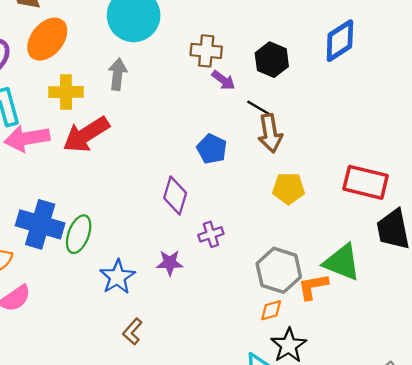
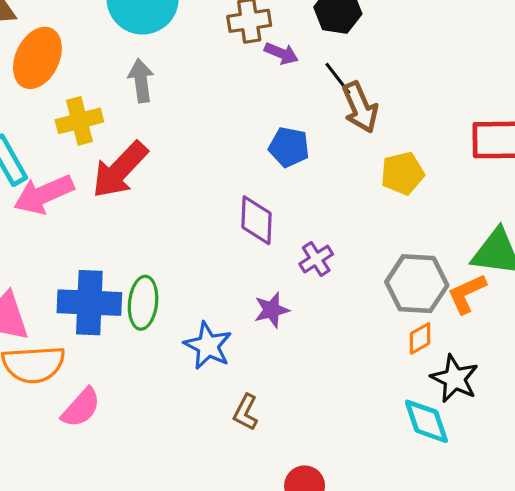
black line: (259, 108) -> (338, 78), turned 36

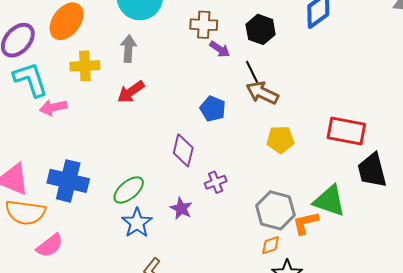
brown arrow: (360, 107) -> (262, 93), turned 128
red arrow: (120, 170) -> (131, 92), moved, size x0.7
pink arrow: (44, 194) -> (53, 107), size x0.7
green ellipse: (143, 303) -> (129, 190), moved, turned 32
purple star: (272, 310) -> (181, 208), turned 30

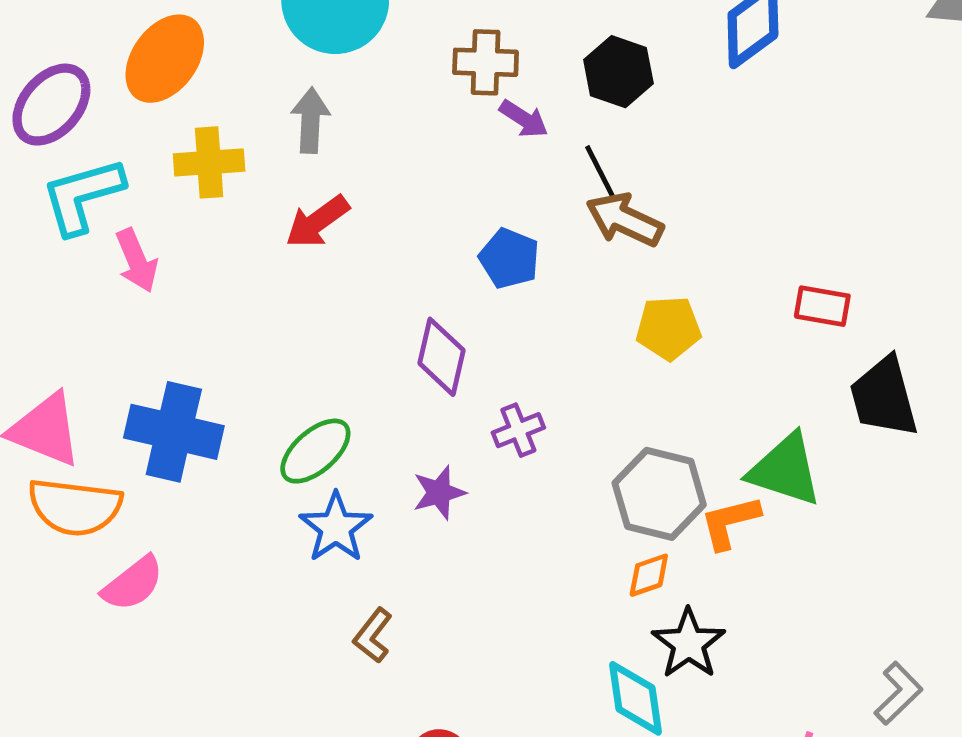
cyan L-shape: (31, 79) -> (83, 196), turned -87
pink arrow: (53, 107) -> (137, 260), turned -100
red rectangle: (346, 131) -> (822, 306), size x0.6
purple star: (181, 208) -> (439, 493), turned 30

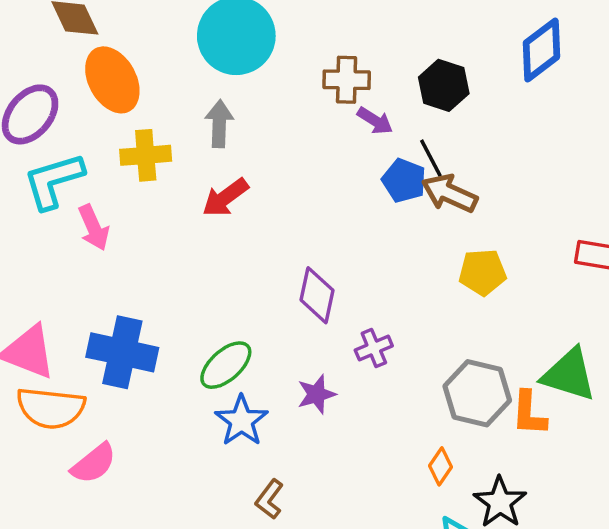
orange ellipse: (165, 59) -> (112, 80), turned -64
blue pentagon: (509, 258) -> (404, 180), moved
orange L-shape: (730, 522) -> (529, 413), turned -72
orange diamond: (649, 575) -> (441, 466), moved, turned -36

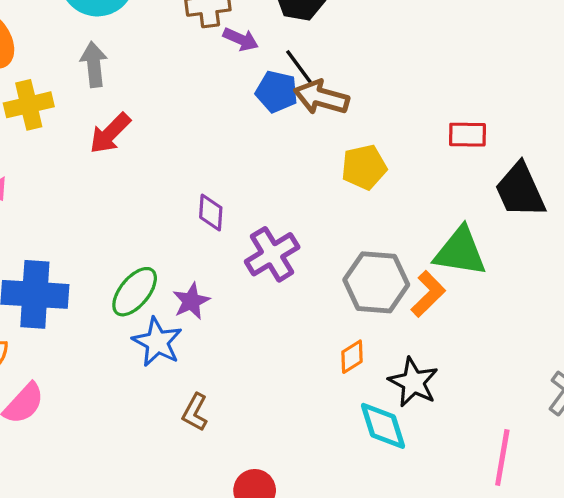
purple diamond: (317, 295) -> (211, 212), size x0.7
purple cross: (374, 348) -> (272, 254), size x1.5
purple star: (316, 394) -> (191, 301), moved
orange L-shape: (529, 413) -> (428, 294), turned -129
orange diamond: (441, 466) -> (352, 357), turned 32

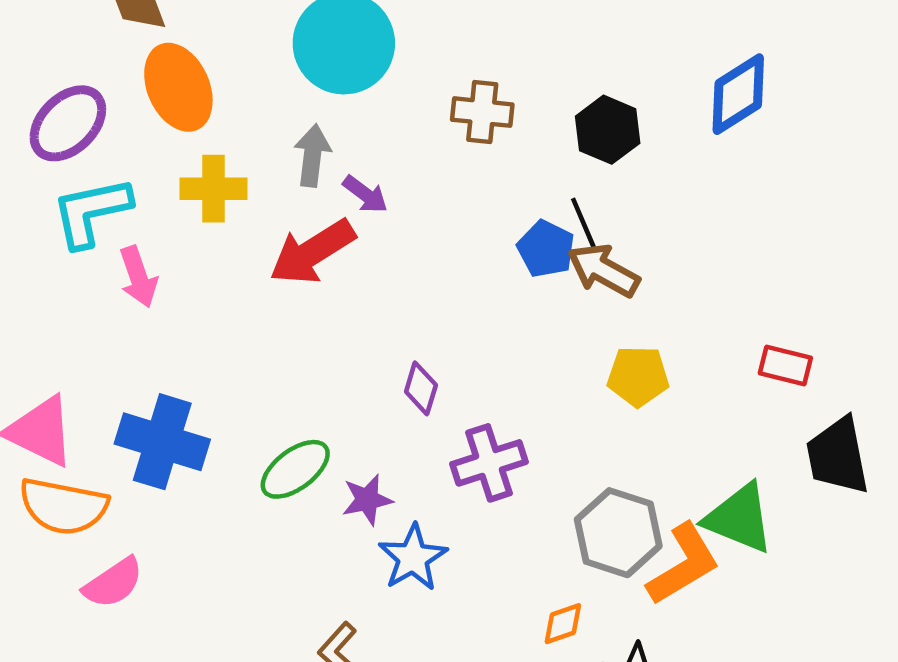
purple arrow: (241, 39) -> (365, 194), moved
red arrow: (110, 133) -> (312, 252), size x1.4
orange L-shape: (428, 294) -> (683, 564), size x1.4
blue star: (157, 342) -> (413, 558), moved

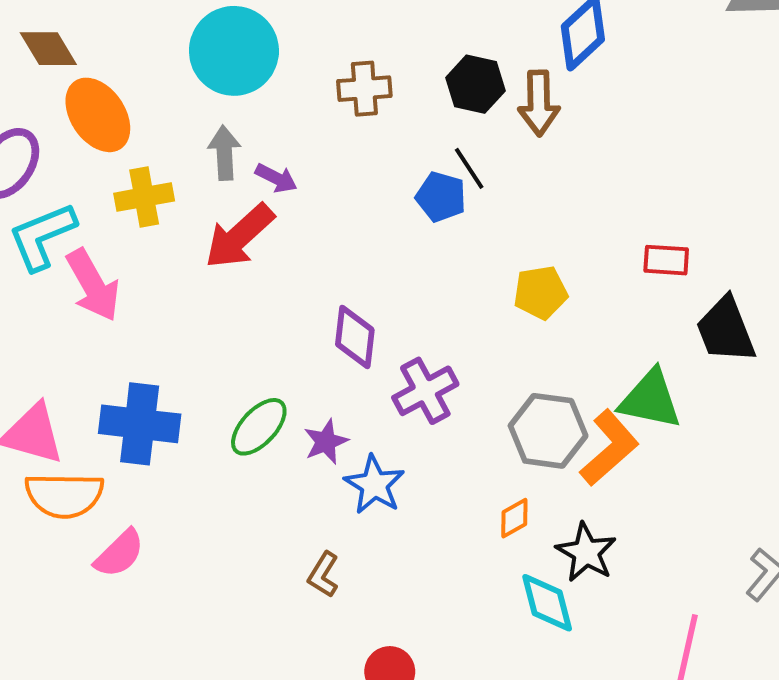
brown arrow: (604, 270) -> (539, 103), moved, turned -110
pink arrow: (138, 277) -> (93, 285), size x1.4
purple diamond: (421, 388) -> (355, 337), size x1.4

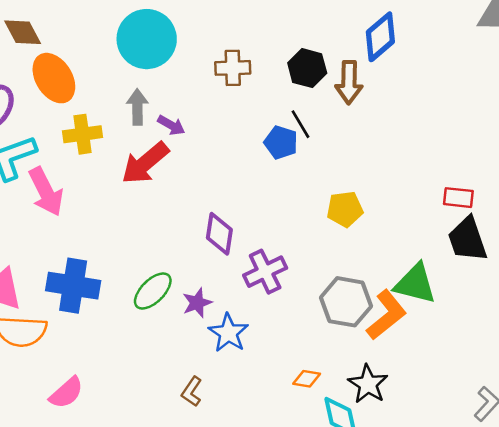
red rectangle: (666, 260) -> (458, 198), moved
orange diamond: (514, 518) -> (307, 379), moved, turned 36
pink semicircle: (119, 554) -> (66, 393), moved

